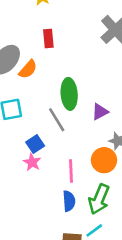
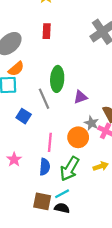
orange semicircle: (28, 69) -> (16, 69), moved
blue square: (35, 144) -> (24, 116), turned -32
pink star: (32, 162) -> (14, 159), moved

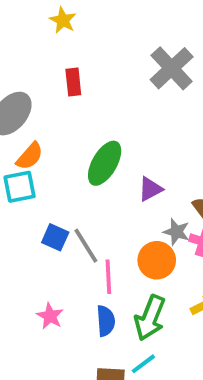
green ellipse: (57, 79) -> (105, 163), turned 35
gray line: (44, 99) -> (86, 246), moved

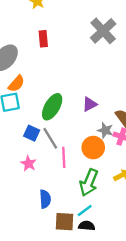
green ellipse: (105, 163) -> (52, 107), moved
pink star: (50, 316) -> (29, 164), moved
blue semicircle: (106, 321) -> (45, 199), moved

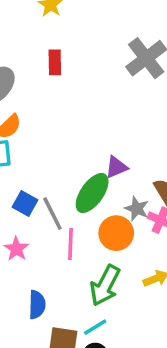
green ellipse: (52, 107) -> (92, 193), moved

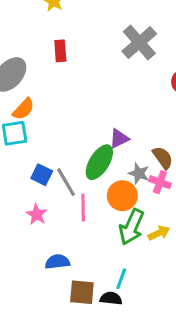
green arrow: (105, 285) -> (132, 227), moved
blue semicircle: (37, 305) -> (57, 262), turned -95
cyan line: (95, 327) -> (121, 279), moved, turned -35

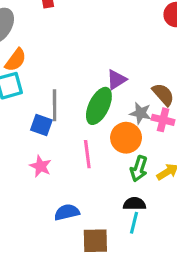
gray line: (66, 182) -> (55, 105), moved, turned 36
green arrow: (132, 227) -> (139, 169), size x0.7
black semicircle: (111, 298) -> (134, 204), moved

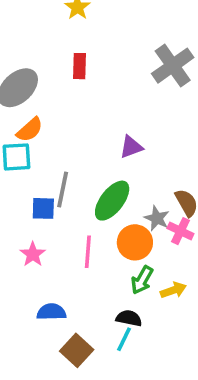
purple triangle: (116, 80) -> (131, 147), moved
blue square: (41, 125) -> (43, 208), turned -30
brown square: (95, 241) -> (77, 350), turned 32

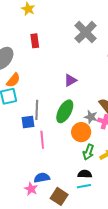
pink line: (88, 252) -> (42, 140), moved
pink star: (33, 254) -> (31, 189), moved
cyan line: (124, 339) -> (84, 186), turned 64

